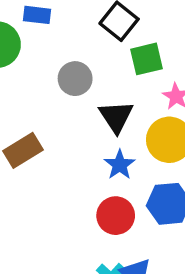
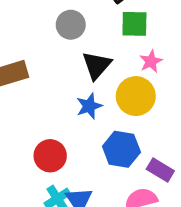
red circle: (116, 216) -> (50, 156), moved

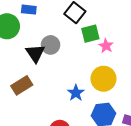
pink star: (151, 61) -> (106, 46), moved
black triangle: (97, 65) -> (35, 53), moved

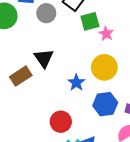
gray circle: (51, 45) -> (46, 13), moved
black triangle: (35, 53) -> (44, 58), moved

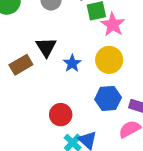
pink star: (106, 34) -> (113, 25), size x1.5
blue star: (76, 83) -> (72, 63), moved

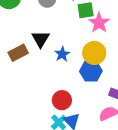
blue hexagon: (108, 98) -> (91, 71), moved
red circle: (61, 115) -> (62, 100), moved

